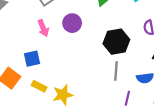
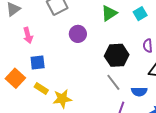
pink arrow: (43, 28) -> (28, 35), moved
gray line: (116, 71) -> (113, 82), turned -48

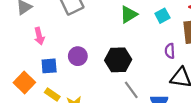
purple circle: (78, 34) -> (78, 56), moved
black hexagon: (117, 55) -> (118, 60), moved

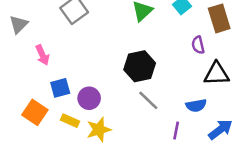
purple circle: (78, 56) -> (89, 98), moved
gray line: (131, 90) -> (148, 100), moved

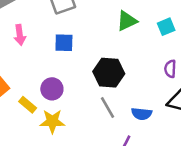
blue square: (60, 88) -> (64, 43), moved
blue semicircle: (196, 105) -> (142, 114), moved

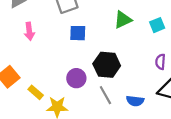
blue square: (64, 43) -> (78, 33), moved
purple circle: (52, 89) -> (76, 78), moved

